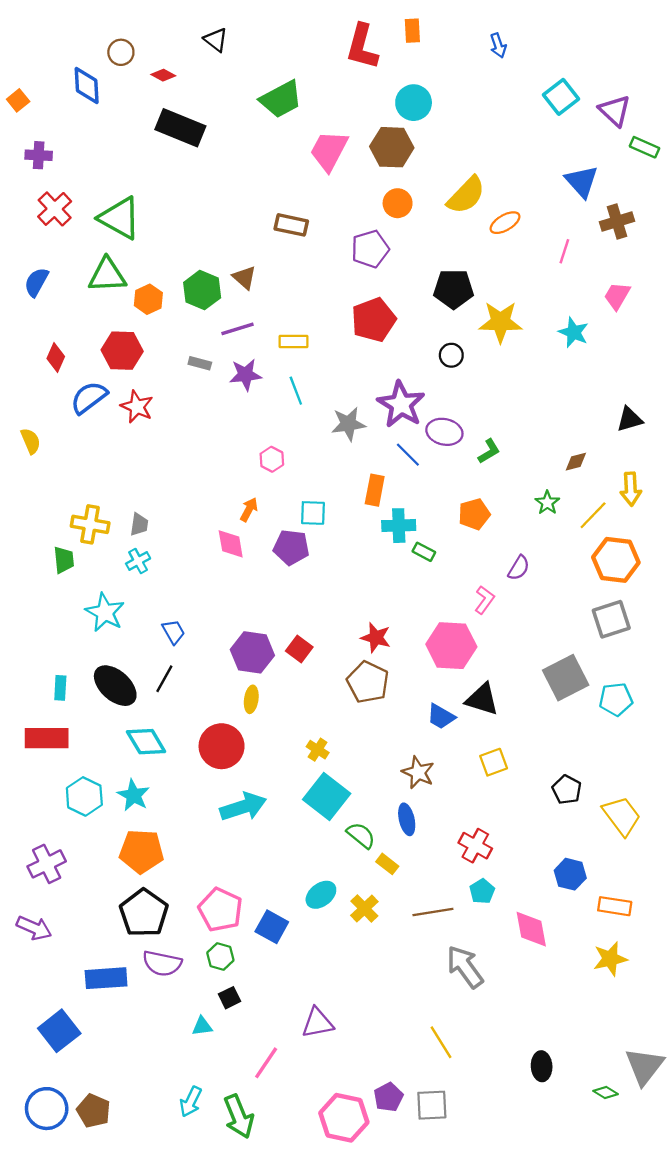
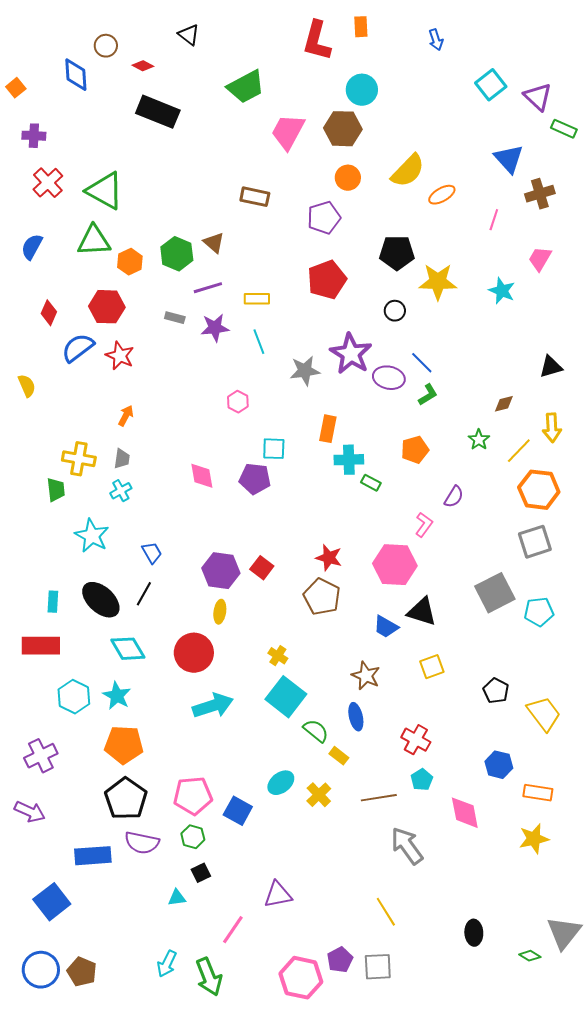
blue line: (408, 455) -> (422, 363), moved
orange arrow: (249, 510) -> (126, 416), moved
pink pentagon: (220, 910) -> (193, 796), turned -30

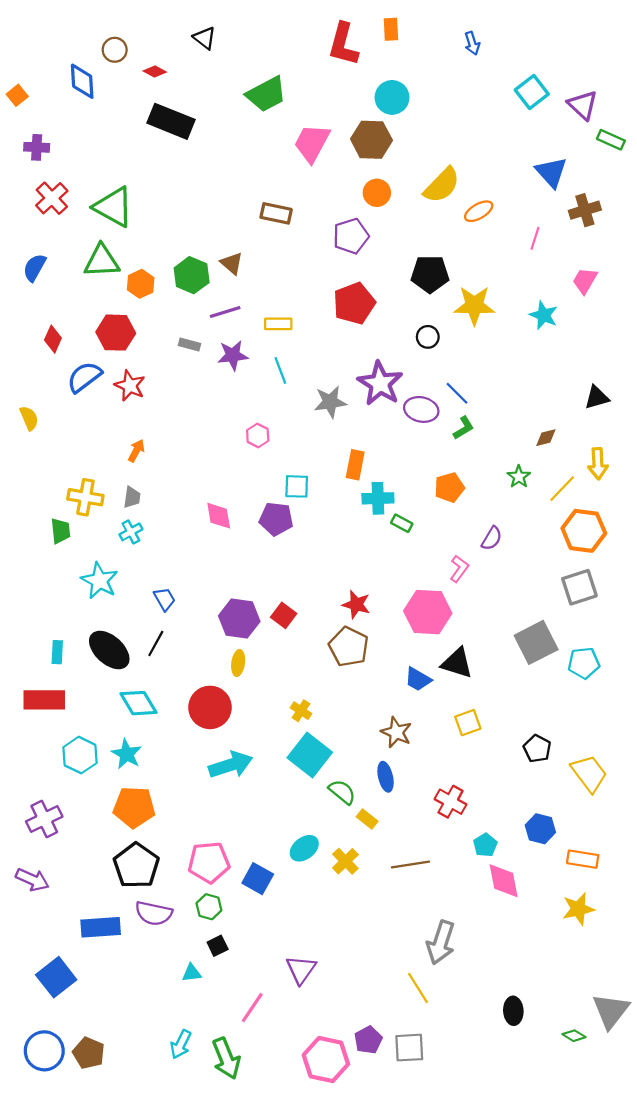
cyan pentagon: (422, 780) -> (485, 845), moved
gray arrow: (407, 846) -> (441, 943), moved, turned -126
purple triangle: (278, 895) -> (301, 970), turned -44

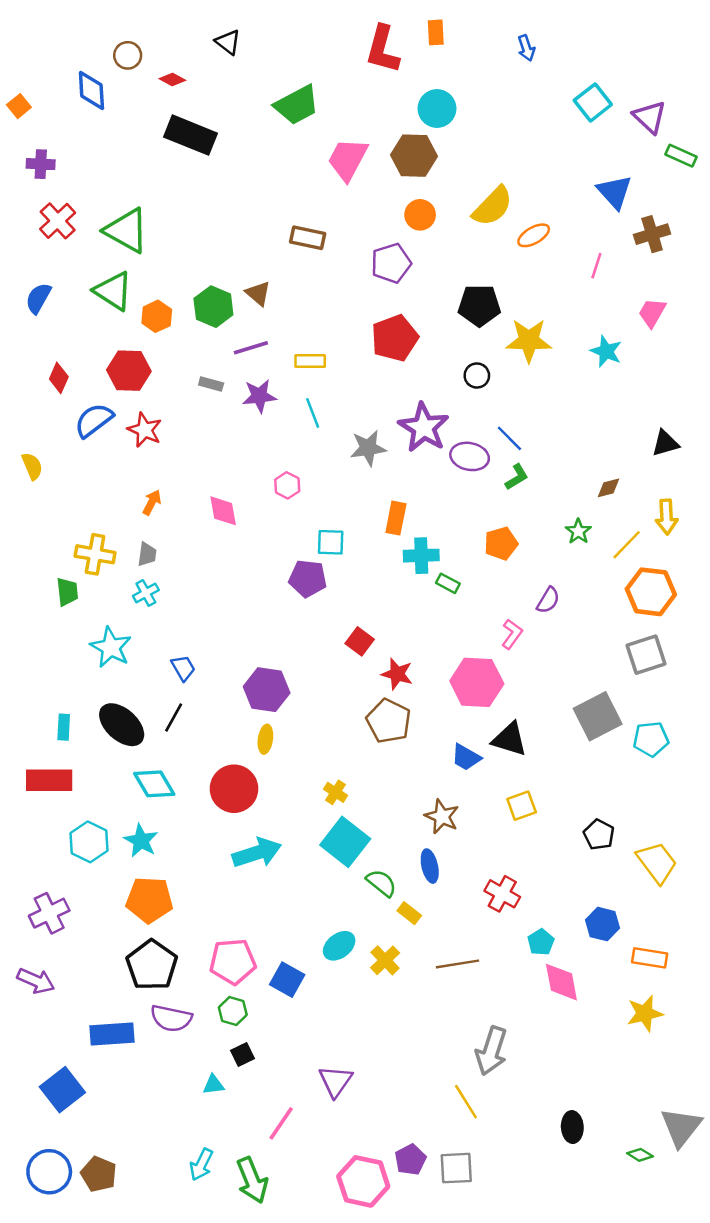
green triangle: (102, 261) -> (113, 291), turned 36
pink diamond: (219, 516) -> (223, 511), moved
red square: (284, 615) -> (360, 641), moved

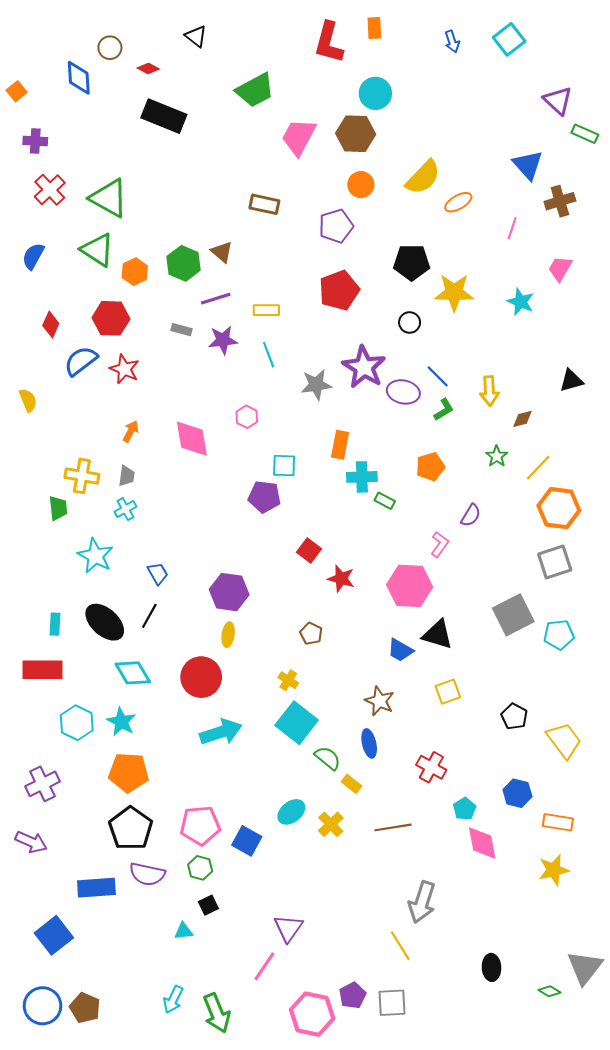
cyan square: (593, 102) -> (509, 39), moved
pink diamond: (223, 511) -> (192, 439), size x1.4
yellow arrow: (667, 517) -> (489, 391), moved
brown pentagon: (389, 721) -> (311, 634), moved, size x0.6
pink line: (281, 1123) -> (264, 966), moved

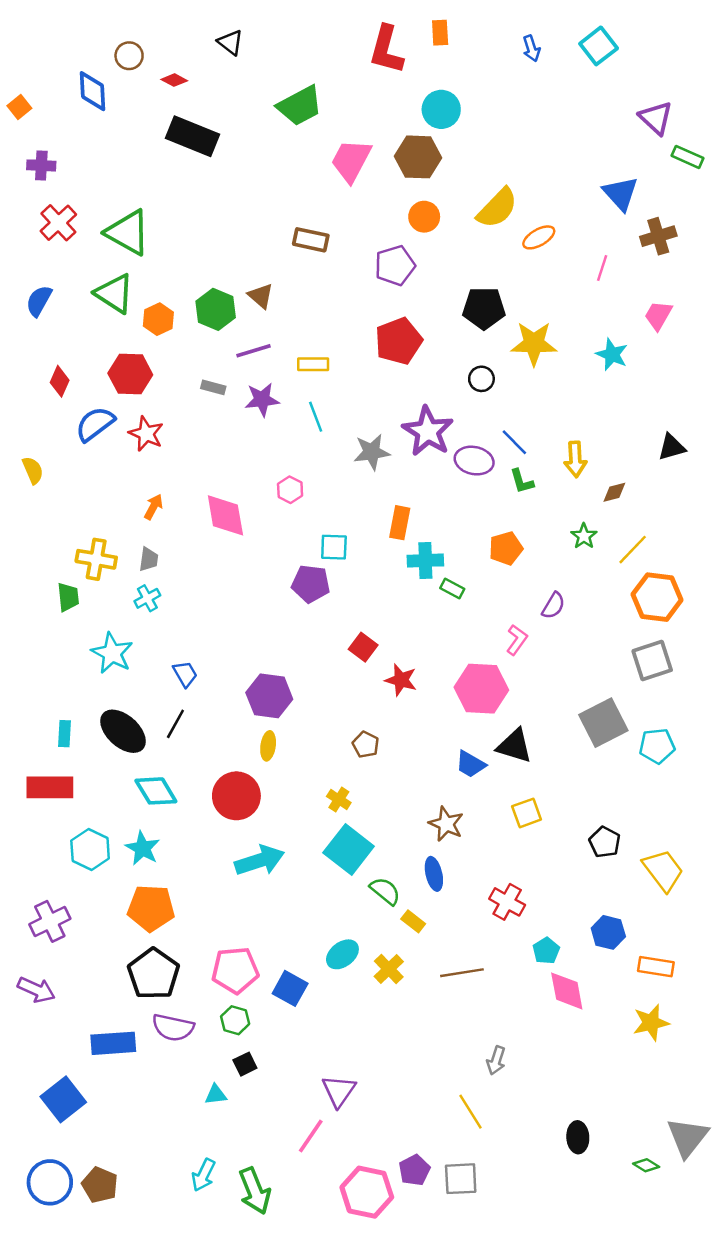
green L-shape: (444, 410) -> (522, 481), turned 105
gray arrow: (422, 902) -> (496, 1060), size x0.6

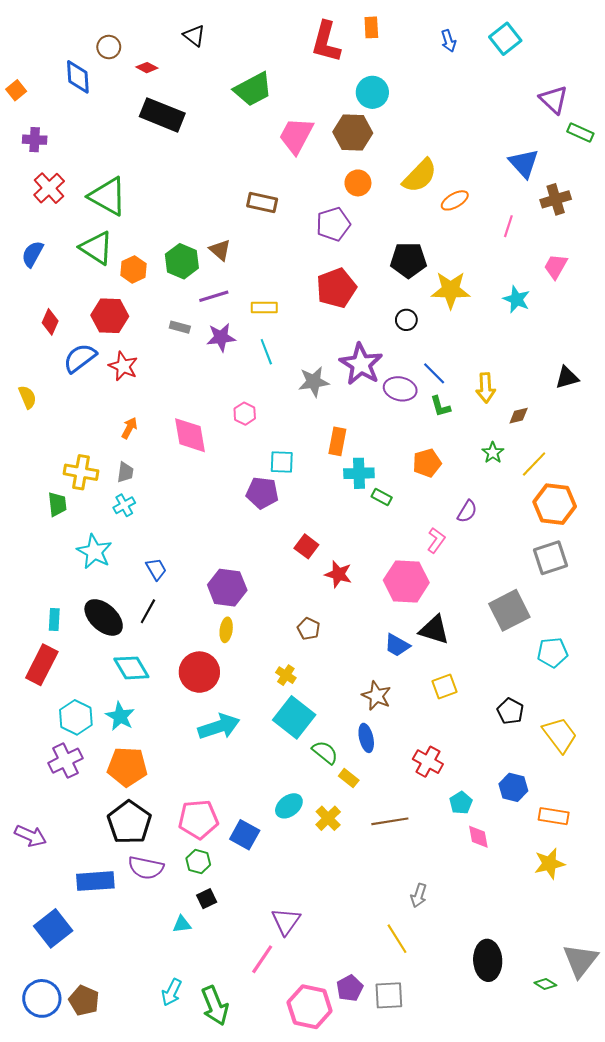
cyan pentagon: (657, 746) -> (553, 652), moved
red rectangle: (50, 787) -> (42, 665), turned -63
purple cross: (50, 921) -> (66, 761), moved
pink diamond: (567, 991) -> (478, 837), size x0.7
black ellipse: (578, 1137) -> (488, 960), size x1.5

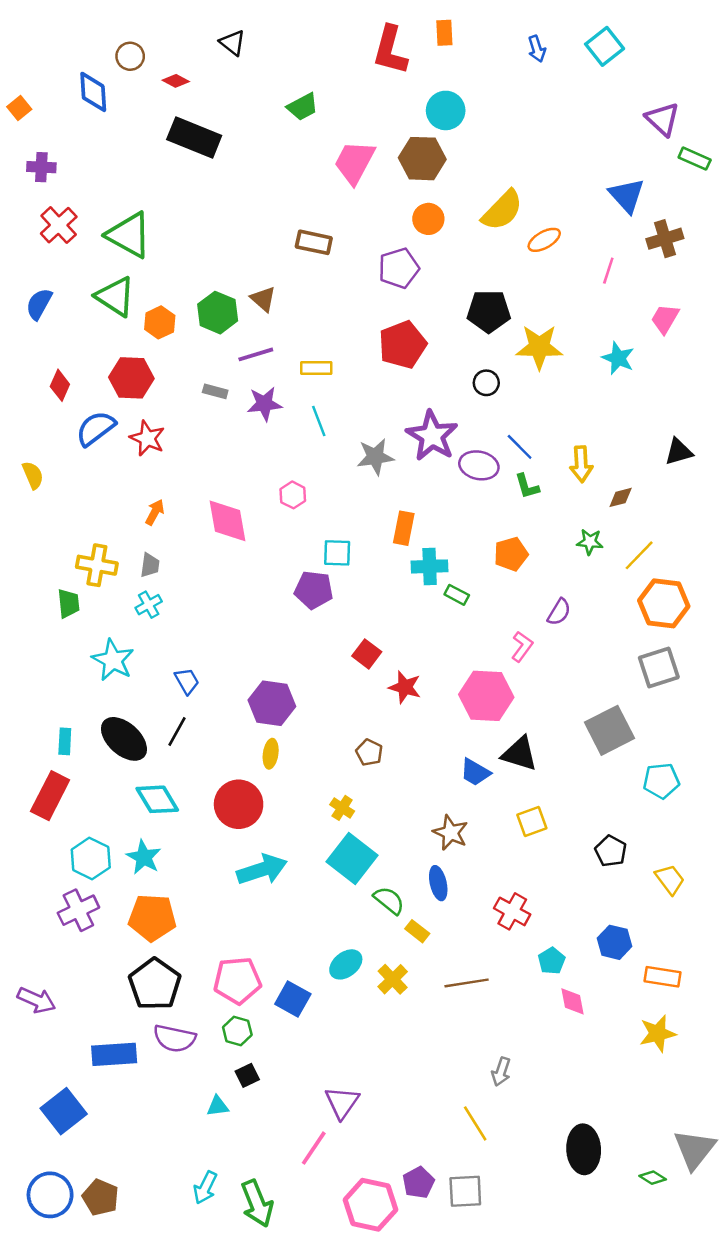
green trapezoid: (253, 89) -> (303, 107), size x0.7
green star: (493, 453) -> (590, 542), turned -30
yellow trapezoid: (560, 735) -> (670, 879), size x0.7

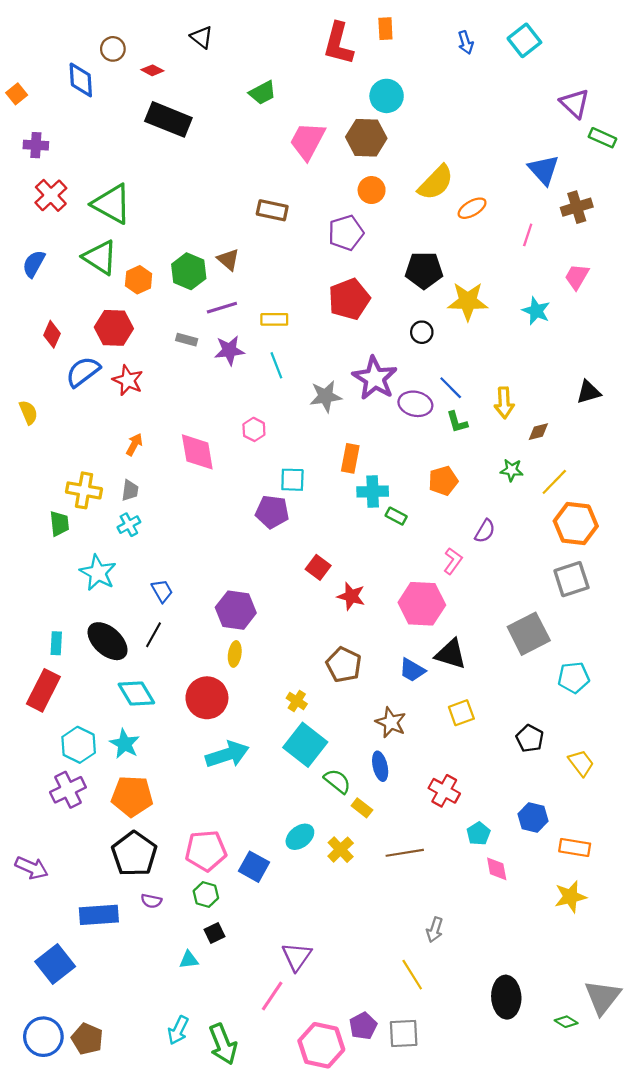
brown pentagon: (369, 752) -> (344, 665), moved, size x1.5
purple semicircle: (175, 1038) -> (151, 901), size x0.6

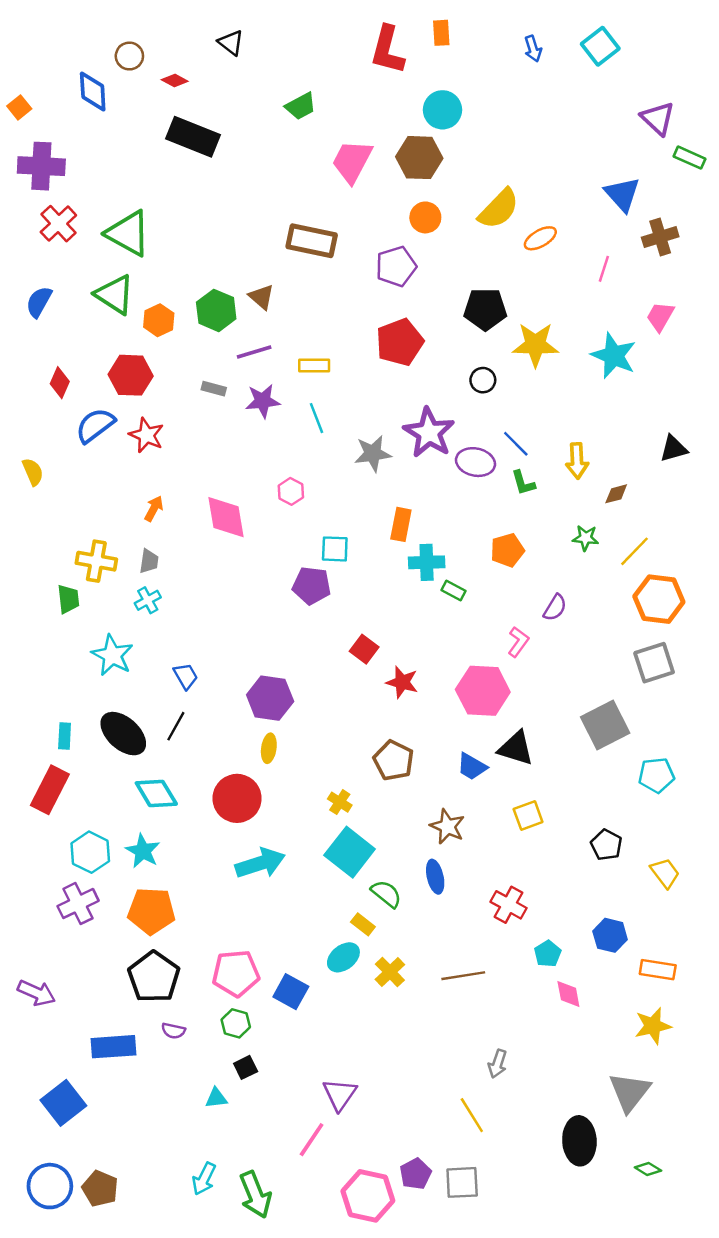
purple cross: (36, 145) -> (41, 166), size x1.6
brown rectangle: (272, 210) -> (312, 241), size x1.4
cyan star: (536, 311) -> (614, 356), size x1.4
yellow rectangle: (362, 808) -> (363, 924), moved
gray triangle: (602, 997) -> (630, 1092), moved

